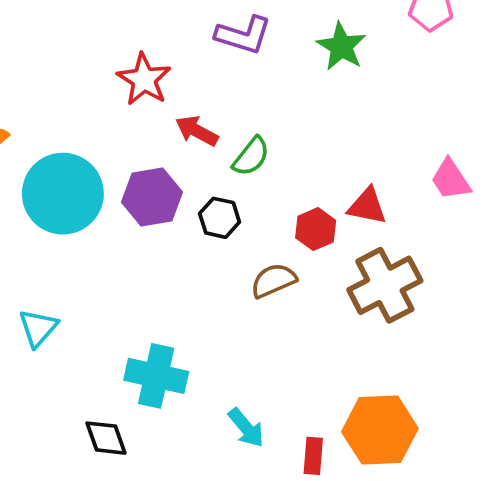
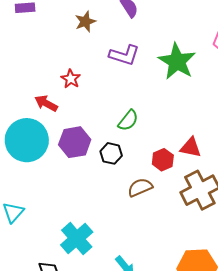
green star: (341, 46) -> (177, 61), size x1.4
red star: (144, 79) -> (71, 79), size x0.7
red arrow: (197, 131) -> (46, 103), moved
cyan cross: (156, 376) -> (77, 238), turned 36

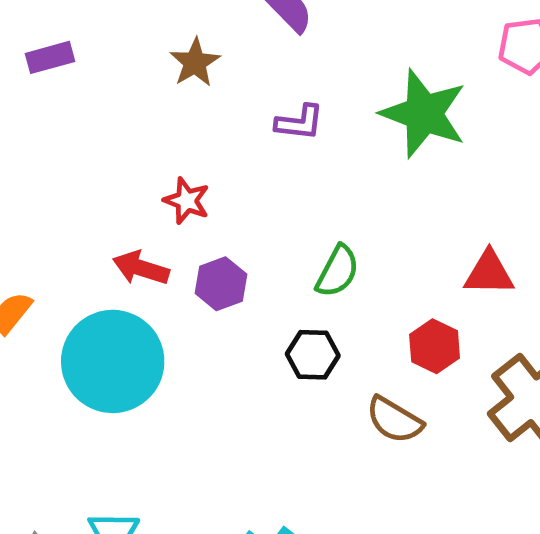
purple L-shape: (124, 55) -> (300, 122), size x0.7
purple hexagon: (75, 142) -> (221, 284), moved, size x0.7
red triangle: (191, 147) -> (489, 273), moved
brown semicircle: (140, 187) -> (394, 420), turned -115

